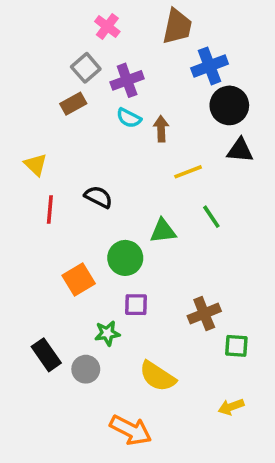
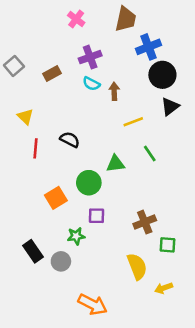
gray square: (86, 68) -> (14, 66), moved
black triangle: (240, 150) -> (170, 107), turned -42
yellow semicircle: (158, 376) -> (137, 266), moved, turned -144

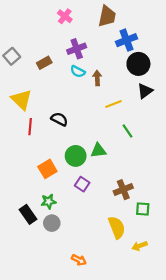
yellow triangle: (25, 117) -> (21, 100), size x1.5
green triangle: (115, 164) -> (98, 151), moved
purple square: (96, 216) -> (82, 184), turned 32
green star: (76, 236) -> (49, 201), moved
orange arrow: (93, 305) -> (79, 260), size x0.6

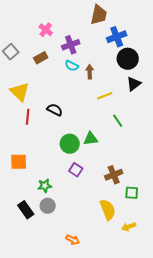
pink cross: (65, 16) -> (46, 30), moved
orange square: (47, 169) -> (19, 162), moved, turned 30
black rectangle: (28, 214) -> (26, 210), moved

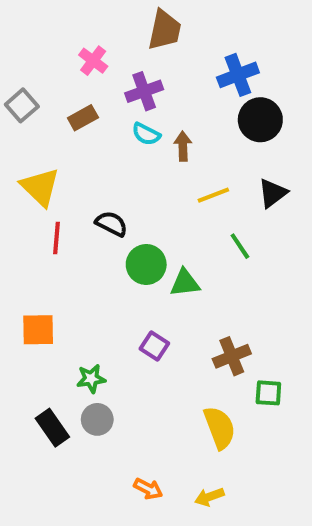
brown trapezoid: (99, 15) -> (165, 30), moved
black triangle: (134, 84) -> (273, 193), moved
green circle: (70, 144) -> (146, 264), moved
yellow arrow: (129, 227) -> (209, 497), moved

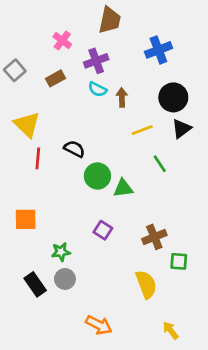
black circle: (260, 120) -> (173, 97), moved
orange arrow: (148, 489) -> (99, 325), size x1.4
yellow arrow: (209, 497) -> (171, 330), moved, turned 72

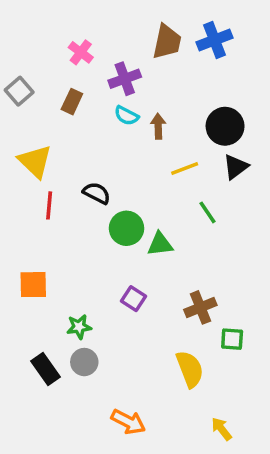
brown trapezoid: (110, 20) -> (167, 42), moved
blue cross: (158, 50) -> (214, 40), moved
brown rectangle: (55, 78) -> (72, 102), turned -36

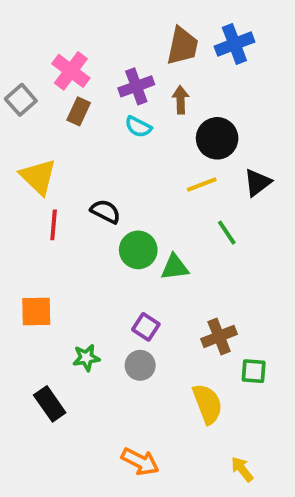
pink cross: (81, 52) -> (71, 71), moved, size x1.4
brown arrow: (158, 126) -> (181, 100), moved
black circle: (225, 126) -> (217, 138), moved
gray circle: (84, 362) -> (140, 365), moved

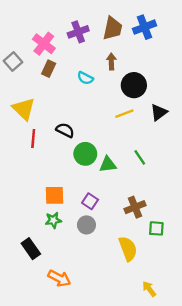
purple cross: (136, 86) -> (78, 32), moved
green line: (227, 233) -> (140, 157), moved
orange square: (36, 311) -> (54, 195), moved
orange arrow: (140, 462) -> (59, 278), moved

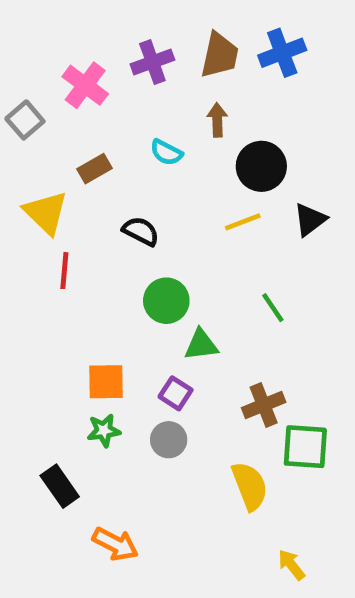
brown rectangle: (49, 69) -> (94, 169), moved, turned 35
black semicircle: (65, 130) -> (141, 231), moved
green triangle: (108, 165) -> (201, 345), moved
green square: (156, 228) -> (305, 447), size x1.5

